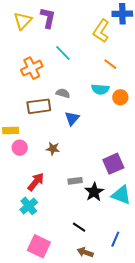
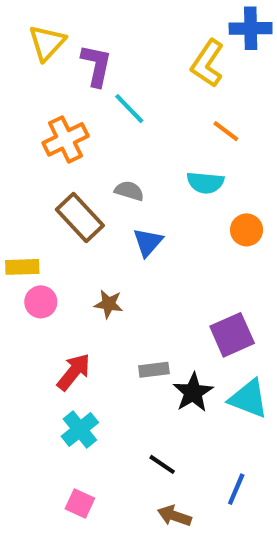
purple L-shape: (48, 18) -> (96, 65), moved
orange circle: (120, 97) -> (246, 230), moved
brown rectangle: (39, 106) -> (80, 218), turned 55
cyan cross: (29, 206) -> (80, 429), moved
pink square: (39, 246) -> (80, 503), size x0.6

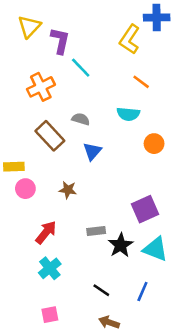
blue line: (236, 489) -> (142, 291), moved
pink square: (80, 503) -> (50, 315), turned -36

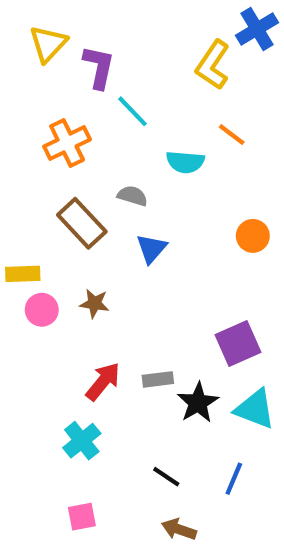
blue cross: (157, 18) -> (257, 29), turned -30
cyan semicircle: (128, 114) -> (185, 162), moved
brown star: (68, 190) -> (95, 303), moved
red arrow: (46, 232) -> (103, 382), moved

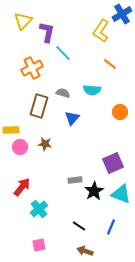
cyan semicircle: (185, 162) -> (92, 90), moved
brown rectangle: (82, 223) -> (39, 106), turned 60
red arrow: (103, 382) -> (22, 187), moved

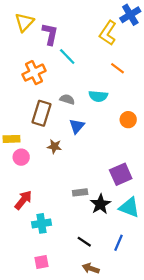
brown star: (45, 144) -> (54, 146), moved
cyan cross: (39, 209) -> (41, 223), turned 30

